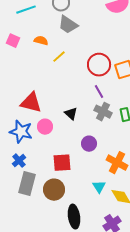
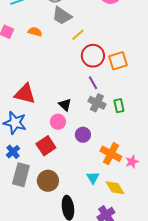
yellow line: (59, 57) -> (78, 35), moved
pink circle: (45, 127) -> (58, 122), moved
red square: (62, 163) -> (46, 146), moved, turned -30

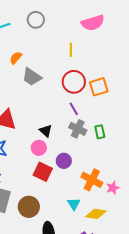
gray trapezoid: (62, 16) -> (32, 77), moved
orange semicircle: (35, 32) -> (16, 58), turned -64
yellow line: (78, 35) -> (71, 50), moved, turned -48
red square: (46, 146) -> (43, 172), moved, turned -30
yellow diamond: (115, 188) -> (96, 214), turned -50

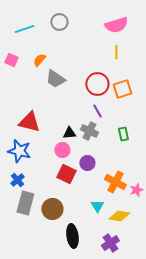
yellow line: (71, 50) -> (116, 52), moved
gray cross: (78, 129) -> (89, 131), moved
black triangle: (46, 131) -> (69, 133), turned -48

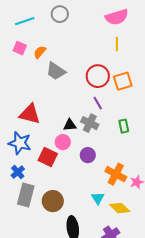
pink square: (11, 60) -> (20, 48), moved
red square: (66, 174) -> (48, 157), moved
yellow diamond: (119, 216) -> (120, 208), turned 35

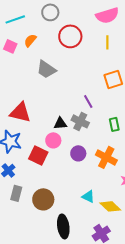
orange semicircle: (40, 52) -> (30, 40), moved
red circle: (98, 76) -> (70, 36), moved
orange cross: (116, 174) -> (106, 157), moved
gray rectangle: (26, 195) -> (16, 193), size x0.7
cyan triangle: (98, 198) -> (88, 196), turned -32

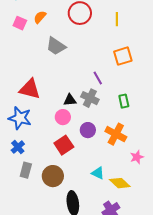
red square: (38, 155) -> (64, 145), moved, turned 30

